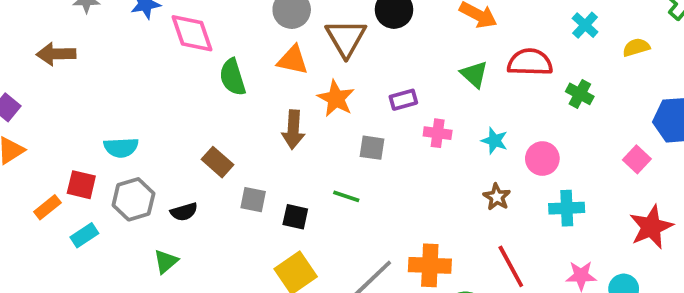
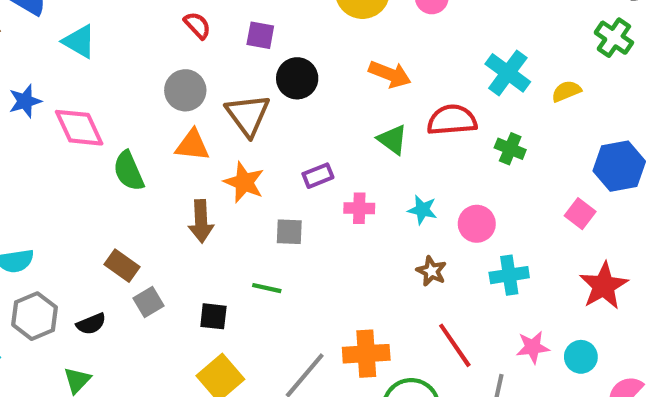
cyan cross: (585, 25) -> (508, 73), size x1.5
gray square: (253, 200) -> (149, 302), moved, turned -36

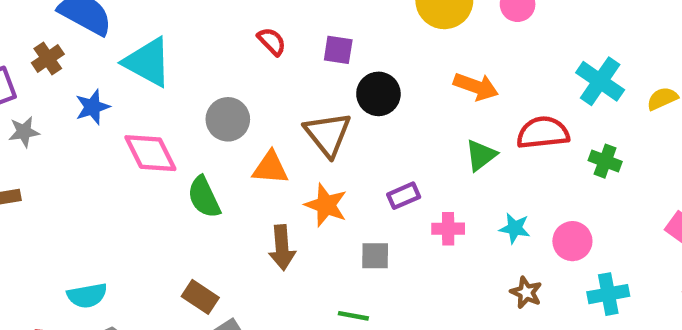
cyan triangle: (79, 41) -> (148, 62), size x1.4
gray circle: (185, 90) -> (228, 119), moved
blue star: (25, 101) -> (92, 107), moved
green triangle: (393, 140) -> (481, 155), turned 48

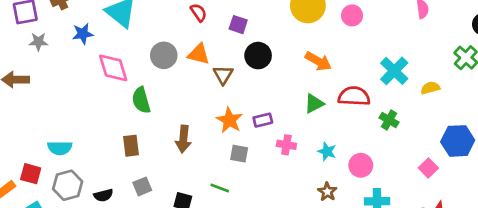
brown triangle: (328, 134) -> (223, 75), size x0.7
orange triangle: (270, 168) -> (199, 54), moved
orange star: (326, 205) -> (229, 120), moved
brown rectangle: (200, 297) -> (131, 146), moved, turned 40

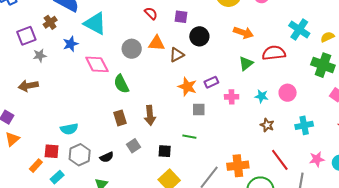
brown triangle: (223, 75) -> (177, 55), turned 42
green cross: (389, 120) -> (323, 65), moved, size x1.6
brown arrow: (183, 139) -> (150, 115), moved
pink circle: (361, 165) -> (288, 93), moved

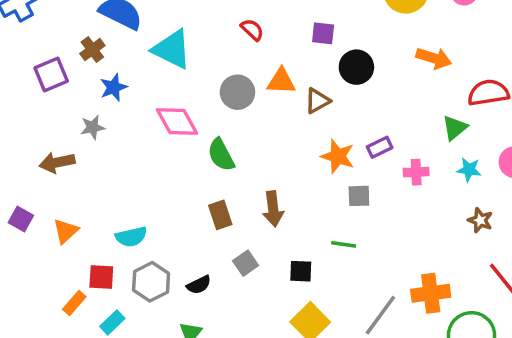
red semicircle: (151, 13) -> (252, 30), moved
blue star: (71, 44) -> (114, 87), moved
gray star: (40, 55) -> (93, 127), moved
green triangle: (246, 64) -> (455, 128), moved
orange triangle: (12, 139) -> (66, 231), moved

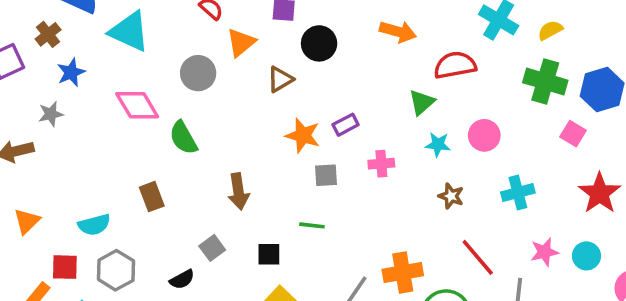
orange triangle: (281, 81) -> (241, 42), moved, turned -40
pink cross: (416, 172) -> (381, 164), moved
brown rectangle: (220, 215) -> (152, 197), moved
black semicircle: (199, 285) -> (182, 279), moved

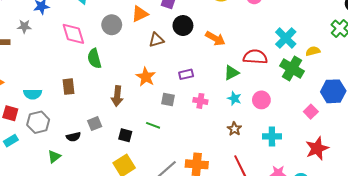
orange arrow: (398, 32) -> (215, 38), moved
green cross: (545, 81) -> (292, 69), moved
orange star: (303, 135) -> (146, 77), moved

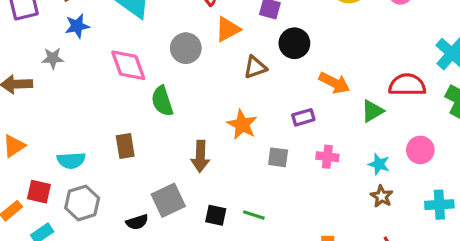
orange arrow: (215, 38) -> (334, 83), moved
cyan star: (234, 98) -> (379, 164), moved
gray square: (95, 124) -> (168, 200), size x1.5
green line: (153, 125) -> (254, 215), moved

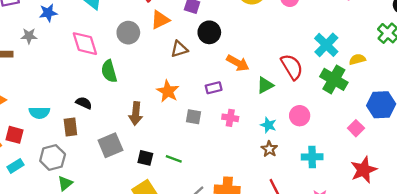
red semicircle: (407, 85) -> (292, 67), turned 56
brown rectangle: (125, 146) -> (70, 127), moved
gray hexagon: (82, 203) -> (53, 157), moved
black semicircle: (137, 222) -> (84, 103), moved, turned -140

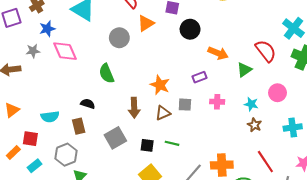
pink diamond: (85, 44) -> (65, 51), moved
brown triangle: (179, 49) -> (163, 113), moved

